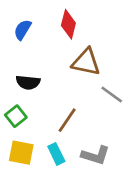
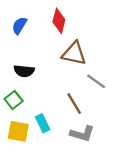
brown line: (67, 120) -> (74, 103), moved, turned -65
cyan rectangle: (56, 154) -> (43, 123), moved

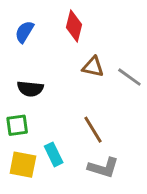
brown triangle: (74, 53) -> (93, 67), size x0.7
gray line: (96, 81) -> (129, 77), moved
green square: (14, 100) -> (17, 125), turned 30

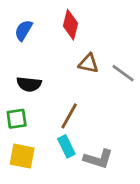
brown line: (93, 130) -> (69, 116), moved, turned 60
cyan rectangle: (54, 154) -> (66, 146), moved

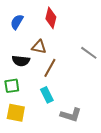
brown triangle: (88, 63) -> (39, 47), moved
brown line: (69, 116) -> (50, 68), moved
cyan rectangle: (66, 146) -> (47, 95), moved

